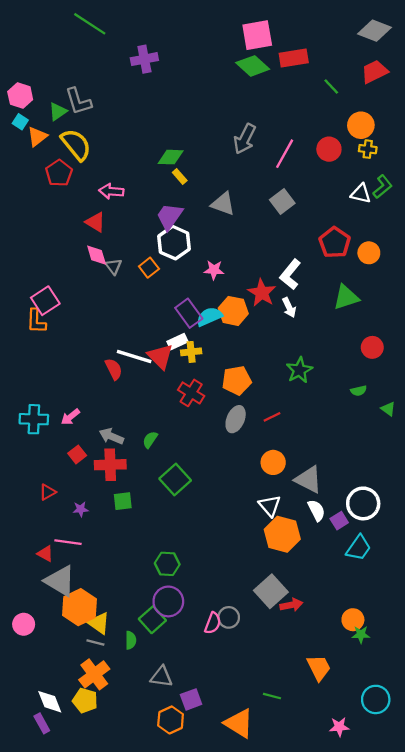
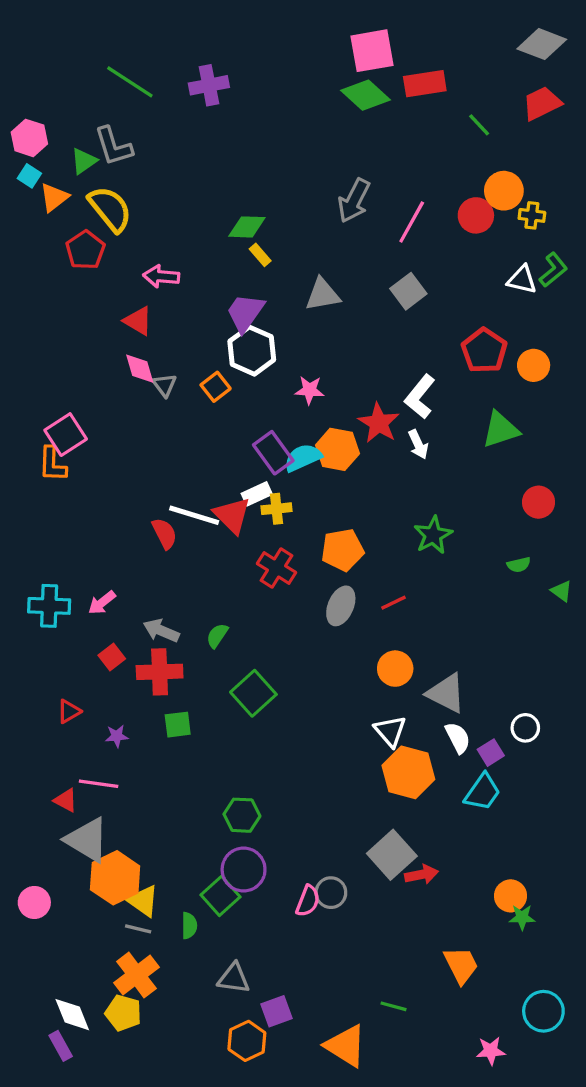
green line: (90, 24) -> (130, 82), moved
orange circle: (361, 125) -> (504, 191), moved
gray triangle: (223, 204) -> (323, 294), turned -30
white circle: (363, 503) -> (525, 728), size x0.6
cyan trapezoid: (359, 548) -> (482, 792), moved

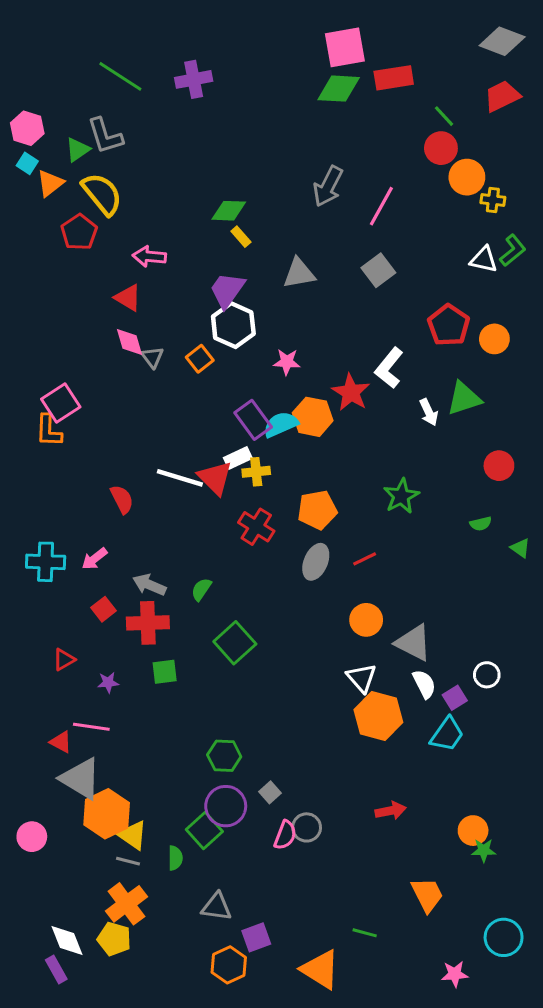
green diamond: (365, 95) -> (339, 89), turned -39
red circle: (476, 215) -> (441, 148), moved
white arrow: (418, 444) -> (429, 412), moved
red semicircle: (164, 533) -> (122, 499), moved
gray square: (392, 855) -> (270, 792), moved, size x0.5

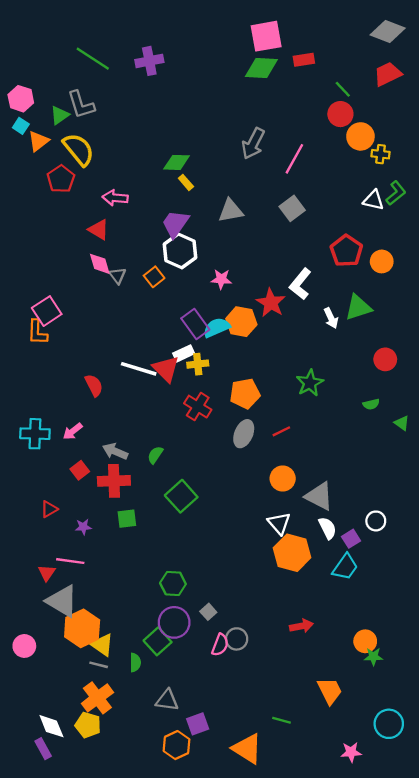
red rectangle: (394, 78) -> (304, 60), size x0.7
red triangle: (61, 742) -> (47, 573), turned 36

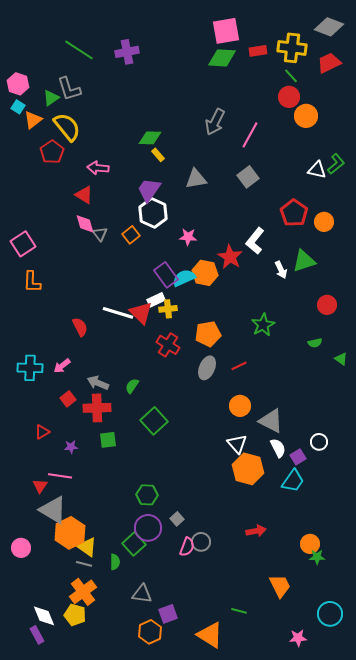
yellow cross: (381, 154) -> (292, 48), moved, size x1.8
pink square: (47, 311) -> (23, 244), moved

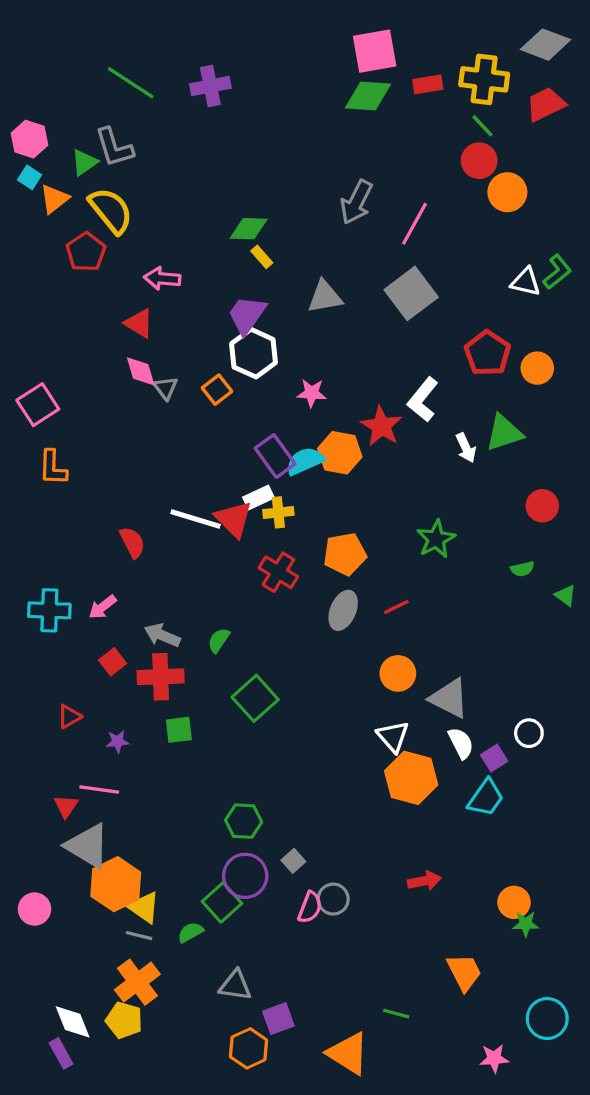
gray square: (248, 177) -> (411, 293), size x1.4
green semicircle: (115, 562) -> (190, 932), turned -119

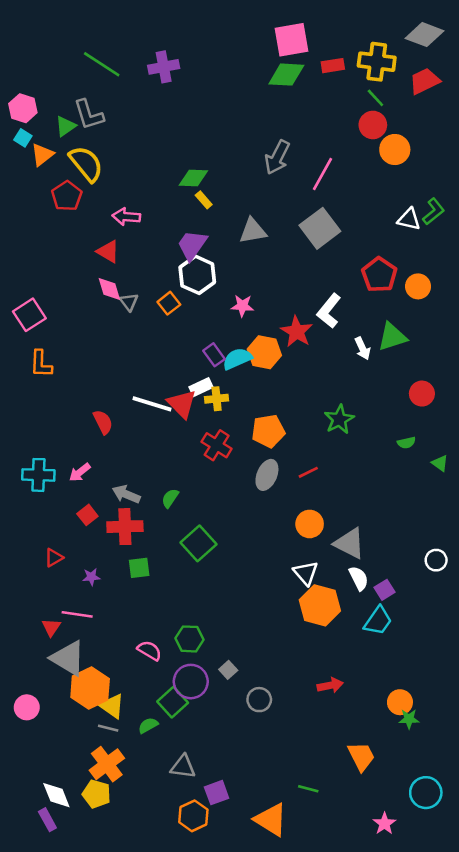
purple rectangle: (275, 456) -> (214, 355), size x0.7
white circle: (529, 733) -> (436, 560), moved
pink semicircle: (310, 907) -> (149, 651), moved, turned -80
pink star: (494, 1058) -> (384, 824), turned -30

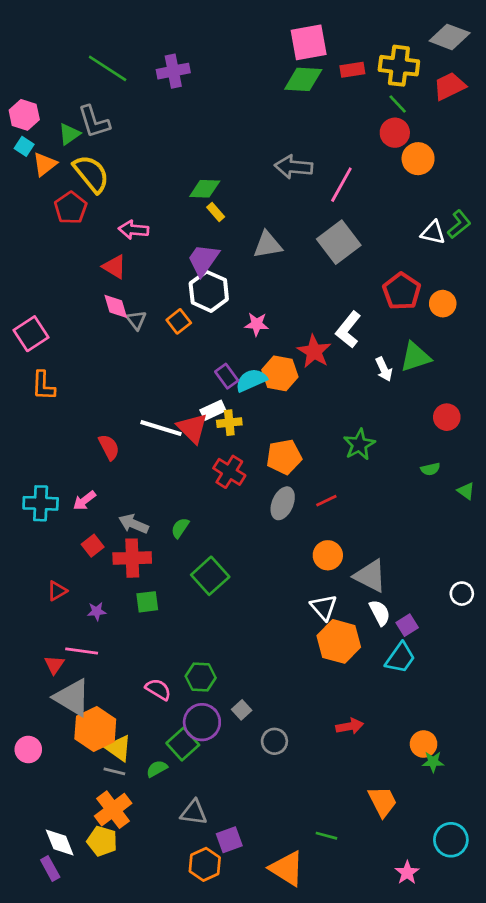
gray arrow: (277, 157) -> (294, 167), turned 68

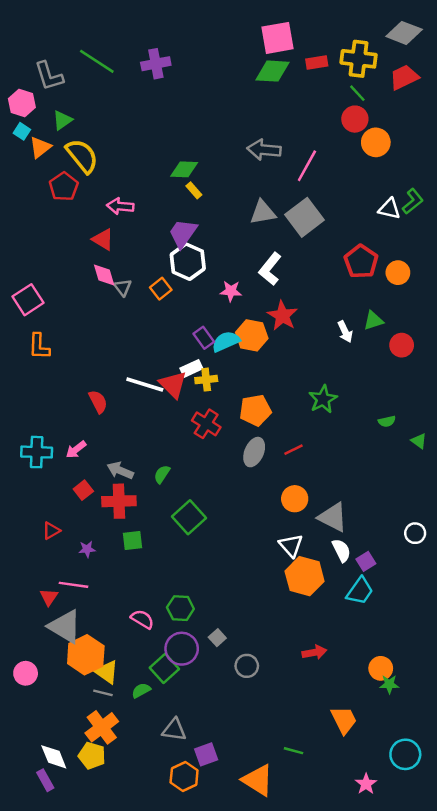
gray L-shape: (94, 122) -> (49, 76), moved
gray triangle: (268, 245) -> (263, 212), moved
white L-shape: (348, 330) -> (270, 269), moved
green triangle: (415, 357) -> (373, 321), size x0.7
red circle: (447, 417) -> (402, 345), moved

